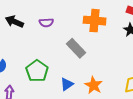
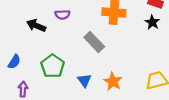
black arrow: (14, 22) -> (36, 26), moved
blue triangle: (67, 84) -> (84, 80), turned -32

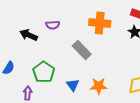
orange star: (113, 81) -> (99, 86), turned -30
purple arrow: (23, 89) -> (28, 93), moved

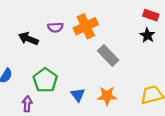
orange cross: (100, 23) -> (86, 26), moved, turned -30
gray rectangle: (82, 50) -> (108, 55), moved

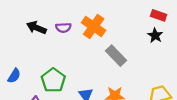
orange cross: (86, 26) -> (94, 27), turned -30
black arrow: (28, 39) -> (37, 28), moved

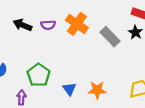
gray rectangle: (116, 56) -> (110, 37), moved

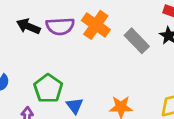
purple semicircle: (48, 25) -> (60, 26), size x1.5
blue triangle: (69, 89) -> (75, 106), moved

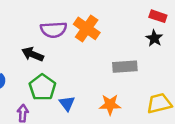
black arrow: (28, 26) -> (33, 54), moved
gray rectangle: (137, 41) -> (125, 67), moved, turned -50

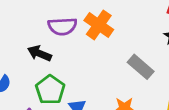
gray rectangle: (125, 67) -> (141, 67), turned 45

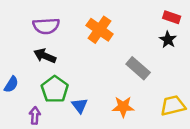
purple semicircle: (62, 26) -> (46, 26), moved

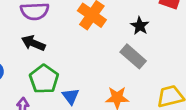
black star: (168, 40) -> (140, 26), moved

